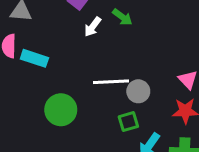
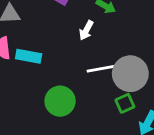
white arrow: (93, 27) -> (86, 30), moved
gray circle: (138, 91) -> (130, 74), size x1.6

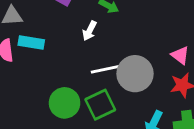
cyan rectangle: (29, 56) -> (31, 43), moved
green square: (125, 103) -> (100, 105), moved, size x1.5

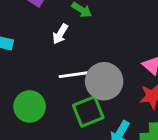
green square: (100, 105) -> (88, 112), moved

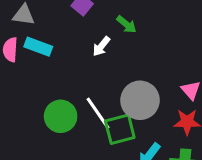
white line: (76, 74) -> (98, 113), moved, turned 56

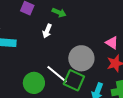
green square: (120, 129) -> (74, 80), turned -35

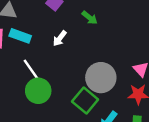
white arrow: (47, 31) -> (60, 38), moved
white line: (57, 74) -> (33, 72), moved

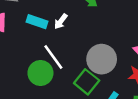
cyan rectangle: (20, 36) -> (37, 22), moved
white line: (33, 72) -> (53, 57), moved

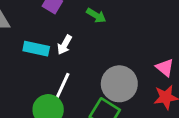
white line: (53, 57) -> (61, 89), turned 68

